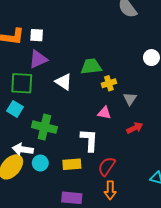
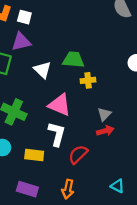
gray triangle: (130, 99) -> (104, 114), moved
pink triangle: (104, 113) -> (60, 105), moved, size x1.6
red semicircle: (107, 166) -> (78, 154), moved

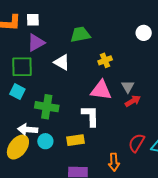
green trapezoid: (73, 60) -> (80, 35), moved
pink triangle: (60, 105) -> (101, 90), moved
red semicircle: (78, 154) -> (136, 143), moved

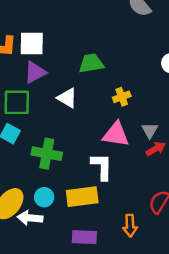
white square: (33, 20) -> (32, 43), size x1.5
white arrow: (28, 130) -> (30, 218), moved
yellow rectangle: (76, 140) -> (82, 197), size x1.4

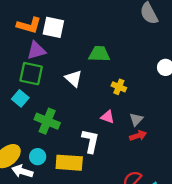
purple triangle: (35, 72) -> (36, 51), moved
yellow cross: (122, 97) -> (119, 87), turned 32
pink triangle: (116, 134) -> (108, 117), size x0.6

